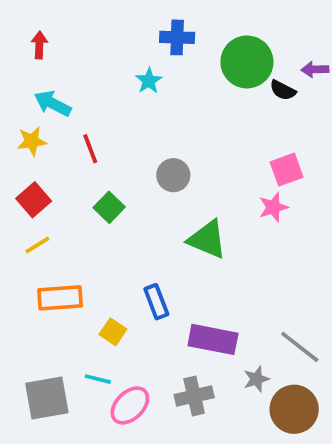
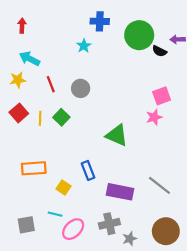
gray circle: (173, 175) -> (81, 88), moved
yellow line: (37, 245) -> (40, 118), moved, turned -56
gray line: (300, 347) -> (159, 185), moved
gray star: (256, 379) -> (130, 239), moved
gray square: (47, 398) -> (26, 225), size x0.7

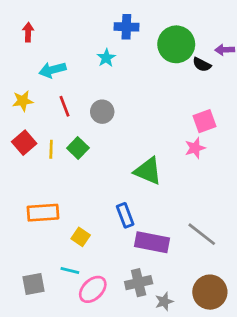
cyan arrow: (29, 59) -> (52, 70), moved, turned -42
blue rectangle: (88, 170) -> (125, 215), moved

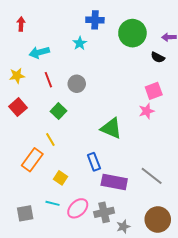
black semicircle: (202, 65) -> (158, 57), moved
yellow line: (51, 149) -> (50, 139), moved, turned -32
orange rectangle: (43, 213) -> (32, 160), turned -50
pink ellipse: (93, 289) -> (78, 208), moved

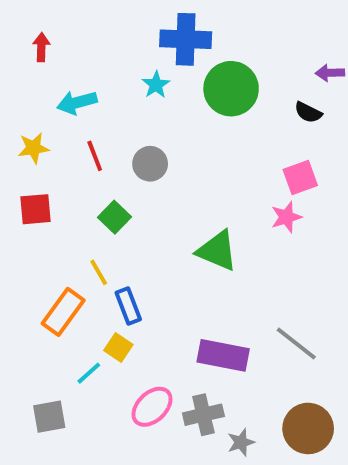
blue cross: (95, 20) -> (186, 39), size x1.4
green circle: (132, 33) -> (231, 89), moved
red square: (18, 107) -> (35, 209), turned 36
blue rectangle: (94, 162) -> (128, 306), moved
cyan line: (52, 203) -> (89, 373), moved, turned -56

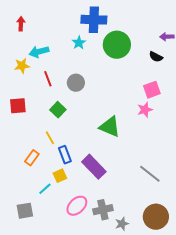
yellow star: (33, 148) -> (22, 66), moved
orange rectangle: (63, 312) -> (32, 158), size x0.7
yellow square: (118, 347) -> (60, 176), turned 32
purple rectangle: (223, 355) -> (94, 167), moved, turned 35

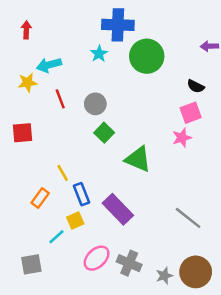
black semicircle: (156, 57) -> (196, 86), moved
green square: (58, 110) -> (104, 133), moved
gray cross: (103, 210) -> (129, 263), turned 36
gray star: (122, 224) -> (164, 276), moved

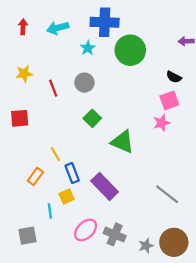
cyan arrow: (49, 65) -> (58, 28), moved
gray circle: (95, 104) -> (84, 83), moved
cyan line: (56, 237) -> (50, 211), turned -56

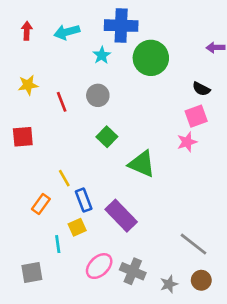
gray line: (167, 194) -> (194, 244), moved
brown circle: (174, 242) -> (201, 280), size x0.6

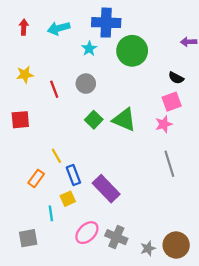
green triangle: (142, 164) -> (124, 120), moved
gray line: (194, 244) -> (169, 164), moved, turned 35
brown circle: (201, 280) -> (176, 245), size x1.5

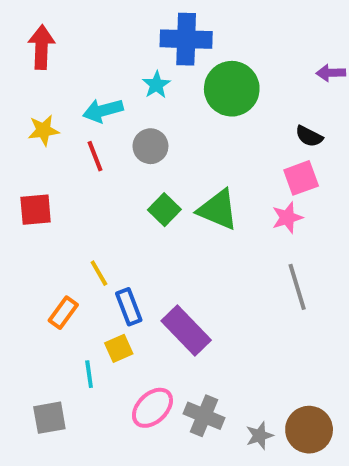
red arrow: (24, 27) -> (41, 47), size x1.5
cyan arrow: (59, 28) -> (103, 111), moved

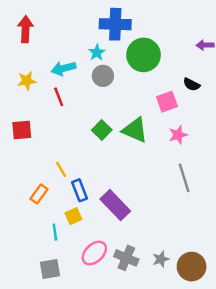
gray circle: (150, 146) -> (103, 76), moved
pink square: (301, 178) -> (167, 102), moved
gray square: (49, 418) -> (50, 269), moved
gray star: (259, 436) -> (161, 259), moved

